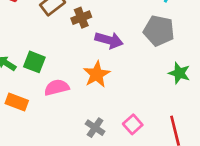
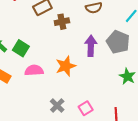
purple arrow: (109, 40) -> (91, 46), moved, turned -114

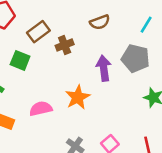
green square: (21, 48) -> (20, 60), moved

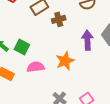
green square: (20, 60) -> (22, 47), moved

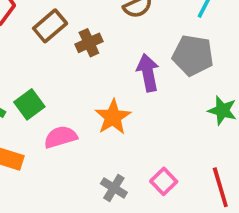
green square: (22, 47) -> (29, 104), turned 35

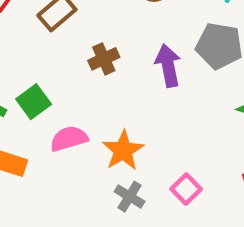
brown cross: (89, 43) -> (104, 59), moved
orange star: (113, 117) -> (123, 150), moved

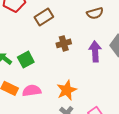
pink semicircle: (69, 139) -> (32, 91), moved

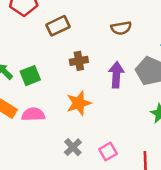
orange star: (67, 90) -> (79, 103), moved

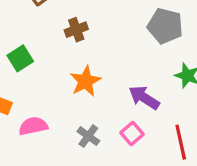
purple arrow: (116, 75) -> (144, 98), moved, turned -50
pink semicircle: (33, 114) -> (33, 126), moved

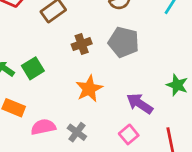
gray pentagon: (165, 26) -> (124, 42), moved
gray cross: (88, 136) -> (77, 132), moved

